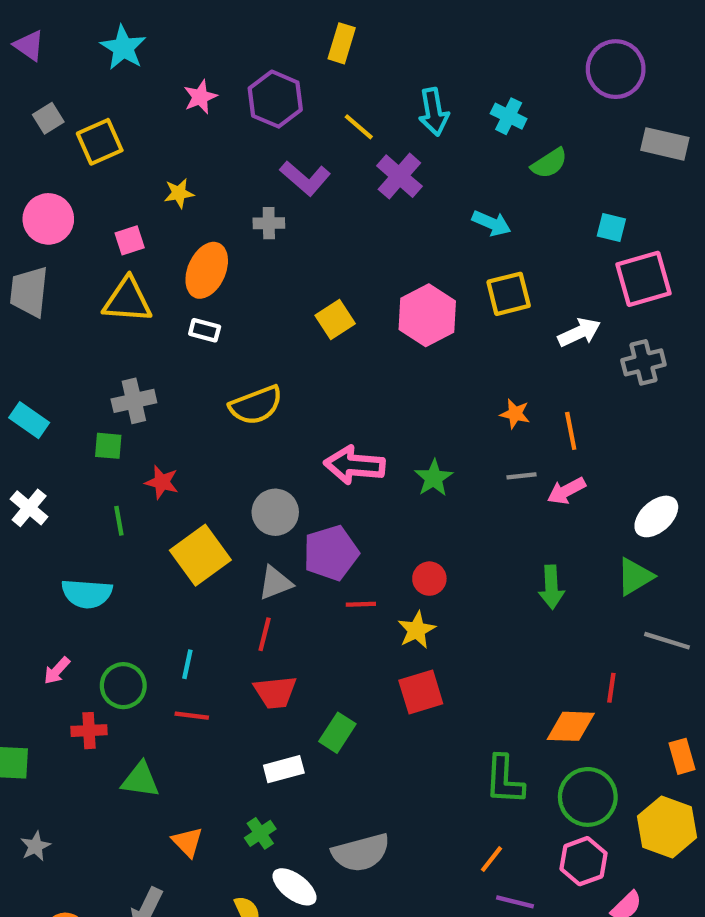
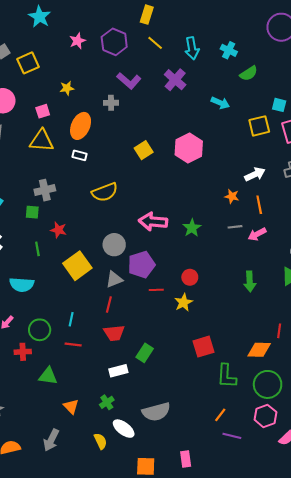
yellow line: (359, 127) -> (155, 43), moved
yellow square: (509, 294) -> (259, 126), moved
white arrow: (579, 332) -> (255, 174), moved
red square: (421, 692) -> (203, 347), moved

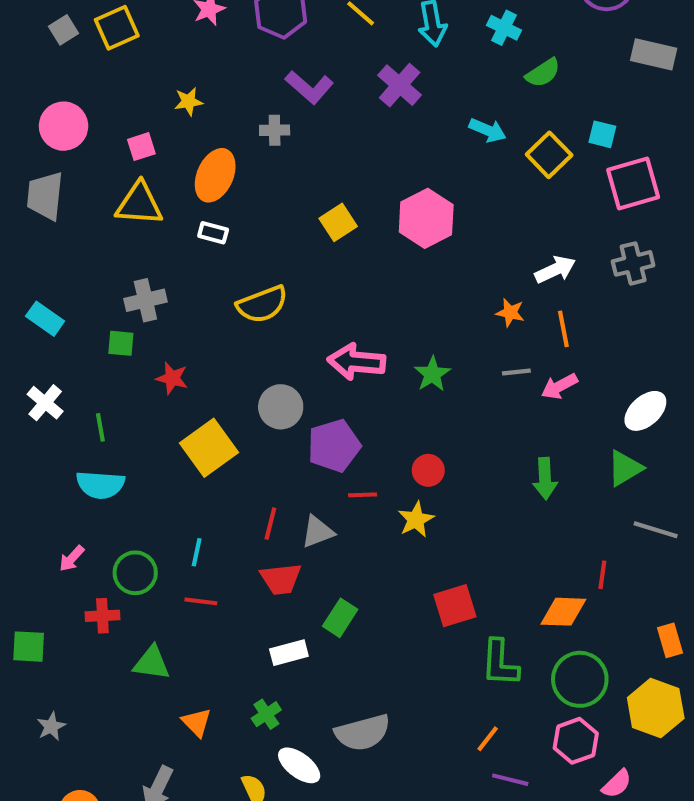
yellow square: (28, 63) -> (117, 28), moved
yellow square: (259, 126) -> (549, 155), moved, turned -30
green line: (37, 249) -> (100, 427), moved
gray triangle: (114, 279) -> (318, 532), moved

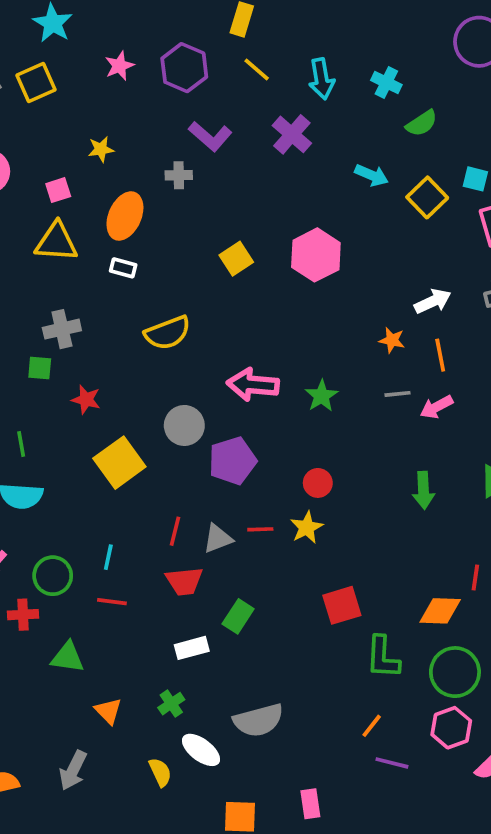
red line: (363, 495) -> (260, 529), moved

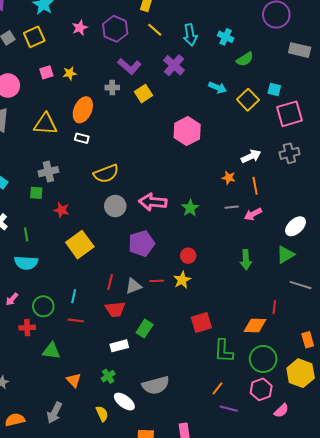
pink square: (58, 190) -> (46, 72), moved
yellow square: (236, 259) -> (144, 94), moved
gray circle: (184, 425) -> (115, 206), moved

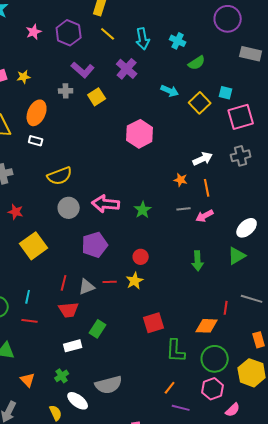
gray line: (301, 285) -> (252, 299), moved

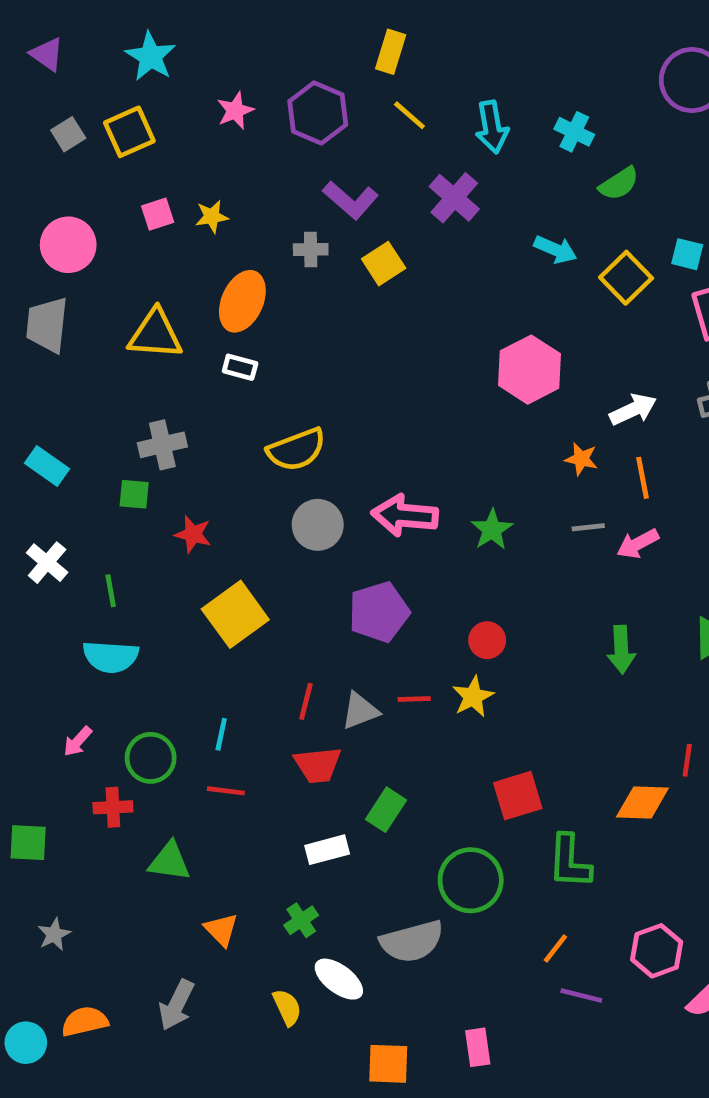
pink hexagon: (140, 134) -> (530, 370), moved
green circle: (215, 359) -> (471, 880), moved

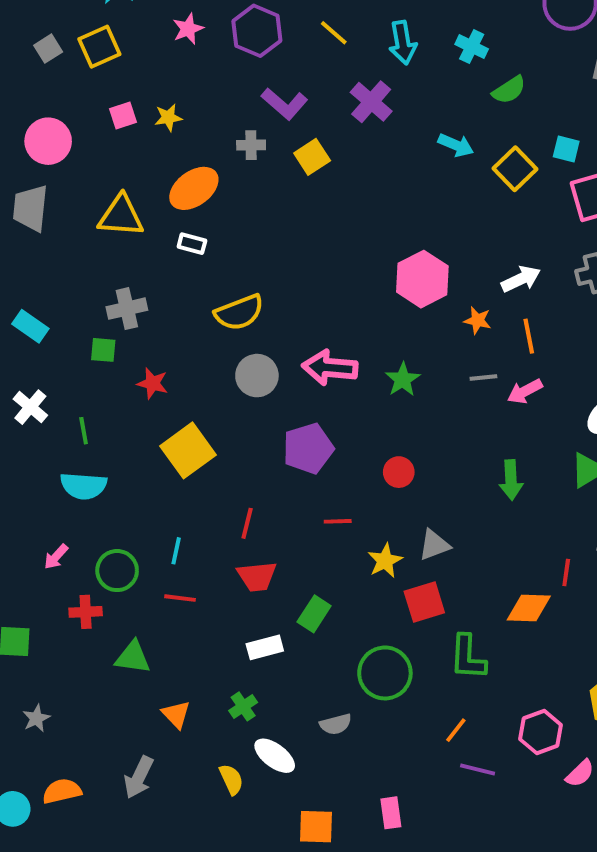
orange ellipse: (242, 301) -> (194, 188), turned 30
pink hexagon: (530, 370) -> (422, 279), moved
yellow star: (473, 697) -> (385, 561), moved
gray triangle: (360, 711) -> (434, 545), moved
gray semicircle: (412, 941) -> (336, 724), size x0.6

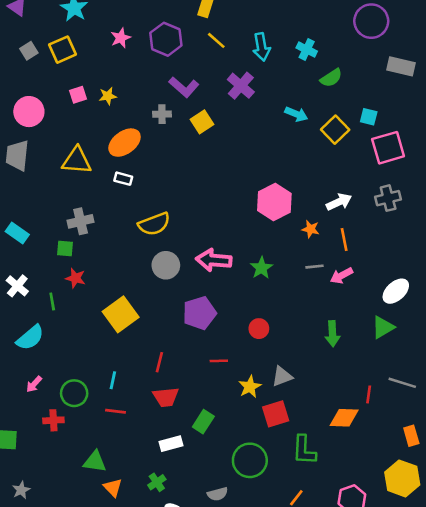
red star: (153, 383) -> (75, 278), moved
cyan semicircle: (84, 486) -> (30, 338), moved, turned -44
green triangle: (133, 657) -> (95, 462), moved

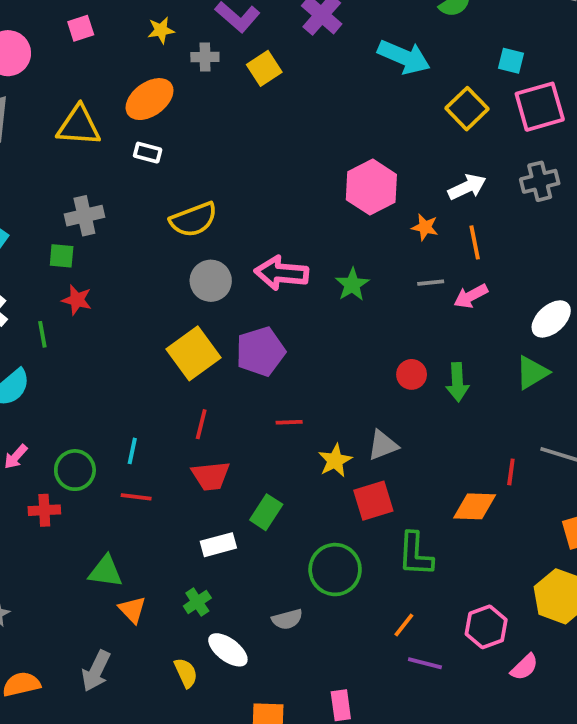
yellow star: (108, 96) -> (161, 30), moved
cyan arrow: (296, 114) -> (404, 57), size x1.5
yellow square: (335, 130) -> (467, 109), moved
yellow square: (121, 314) -> (194, 353), moved
red circle: (259, 329) -> (412, 374), moved

